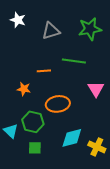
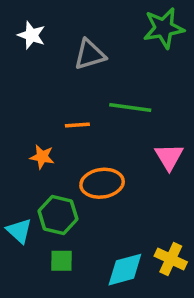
green star: (90, 29) -> (164, 28), moved
cyan diamond: (72, 138) -> (125, 270), moved

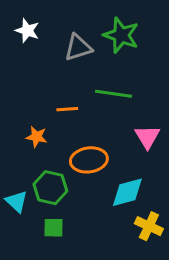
green star: (164, 28) -> (121, 35), moved, turned 30
cyan diamond: (125, 270) -> (127, 192), moved

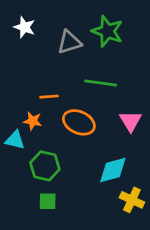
orange line: (67, 109) -> (49, 97), moved
orange ellipse: (89, 160) -> (79, 122), moved, turned 32
cyan triangle: (17, 201) -> (15, 140), moved, turned -30

